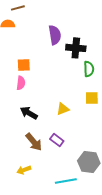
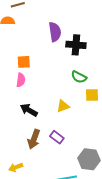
green semicircle: (89, 69) -> (79, 77), moved, turned 119
brown arrow: (34, 142) -> (34, 139), turned 60
yellow arrow: (24, 170) -> (16, 167), moved

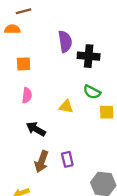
orange square: (24, 62) -> (24, 64), moved
yellow triangle: (63, 106) -> (66, 107), moved, turned 32
purple rectangle: (57, 137) -> (67, 159), turned 40

